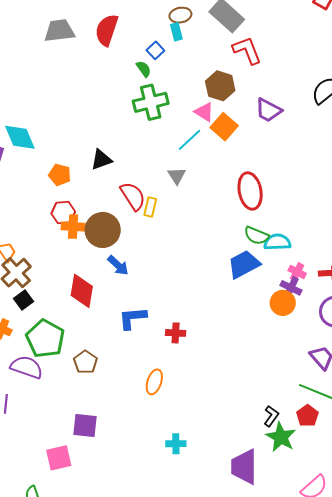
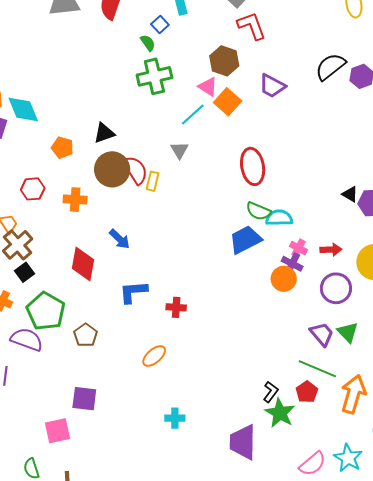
red hexagon: (63, 213) -> (33, 189), moved
brown circle: (103, 230) -> (112, 169), moved
orange ellipse: (154, 382) -> (154, 356), turned 30

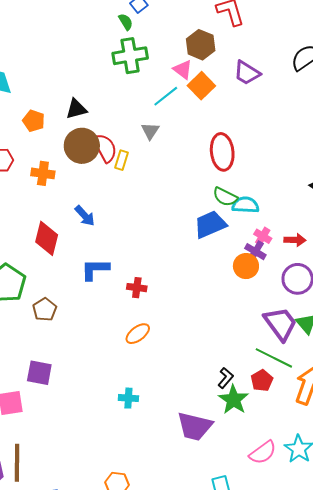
purple trapezoid: (322, 334) -> (280, 324), size x1.4
orange ellipse: (154, 356) -> (138, 334), moved
purple trapezoid: (243, 442) -> (195, 426), turned -81

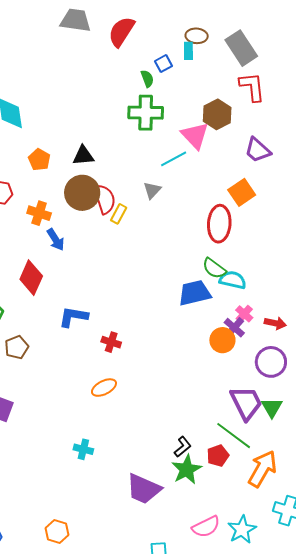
pink triangle: (183, 69) -> (195, 136), size x1.4
orange square: (201, 86) -> (242, 192), moved
blue arrow: (85, 216) -> (56, 240), moved

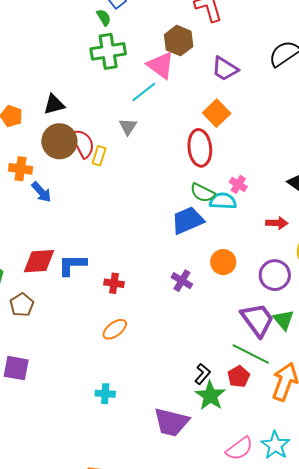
red diamond: (31, 278) -> (39, 261), moved, turned 72
pink cross: (244, 314) -> (238, 184), moved
red arrow: (275, 323) -> (277, 223), moved
purple cross: (234, 328) -> (182, 281), moved

